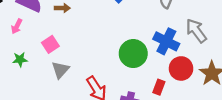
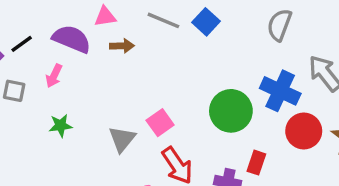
pink square: (50, 44) -> (160, 123), moved
red rectangle: (159, 87) -> (256, 163), moved

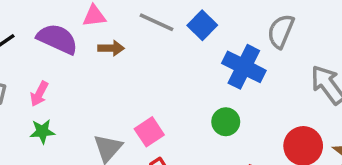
pink arrow: (54, 76) -> (39, 94), moved
blue cross: (280, 91) -> (244, 67), moved
green circle: (231, 111) -> (226, 122), size x0.6

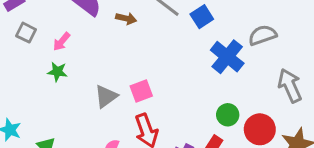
gray semicircle: (281, 31) -> (263, 35), turned 36
green circle: (226, 122) -> (228, 115), moved

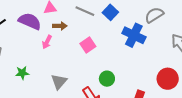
pink arrow: (62, 42) -> (47, 42), moved
pink square: (141, 91) -> (88, 45), moved
green circle: (228, 115) -> (107, 79), moved

